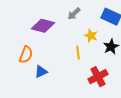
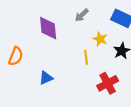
purple diamond: (43, 26) -> (48, 28), turned 70
orange semicircle: (26, 55) -> (16, 56), moved

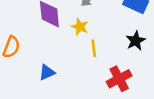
yellow star: (100, 39) -> (80, 27), moved

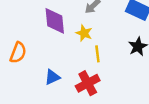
red cross: (119, 79) -> (88, 83), moved

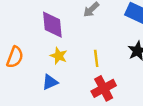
yellow star: (84, 33) -> (59, 56), moved
red cross: (88, 83) -> (104, 88), moved

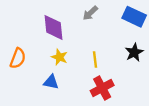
blue triangle: (50, 82) -> (51, 82), turned 35

